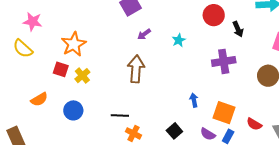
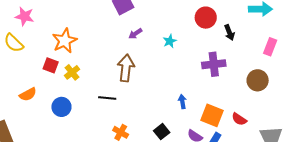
black line: (120, 115) -> (107, 98), moved
red semicircle: (254, 124) -> (239, 119), moved

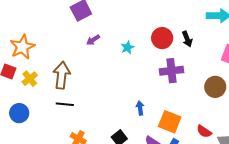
red circle: (206, 18) -> (162, 38), moved
brown arrow: (126, 68) -> (62, 75), moved
red semicircle: (239, 119) -> (204, 131), moved

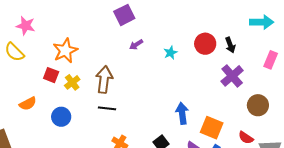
purple cross: (172, 71) -> (232, 76), moved, turned -35
brown circle: (215, 87) -> (258, 105), moved
blue arrow: (140, 108) -> (182, 113), size x1.5

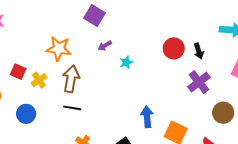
purple square: (124, 15) -> (95, 15), turned -35
orange star: (65, 51) -> (59, 49), moved, turned 30
cyan star: (170, 53) -> (126, 62), moved

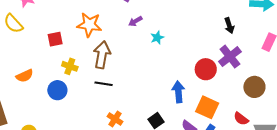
red circle: (174, 48) -> (206, 69), moved
red square: (18, 72) -> (55, 39), moved, turned -35
yellow cross: (39, 80) -> (70, 66), moved, turned -35

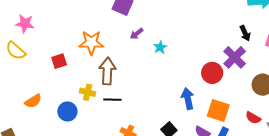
black arrow: (229, 26) -> (245, 33), moved
yellow cross: (70, 66) -> (88, 92), moved

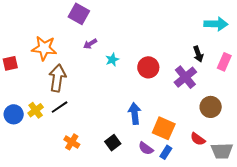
red circle: (212, 73) -> (148, 67), moved
yellow cross: (88, 92) -> (36, 110), moved, turned 35
black line: (112, 100) -> (60, 107), turned -42

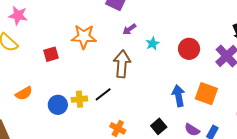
brown arrow: (57, 78) -> (122, 64), moved
yellow cross: (36, 110) -> (79, 99), turned 35
orange square: (164, 128) -> (206, 94), moved

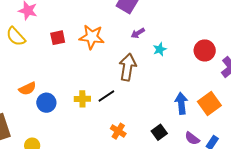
red circle: (189, 49) -> (205, 50), moved
red square: (51, 54) -> (58, 38), moved
orange square: (206, 94) -> (209, 104), turned 30
blue circle: (58, 105) -> (46, 103), moved

